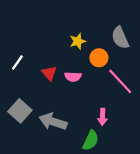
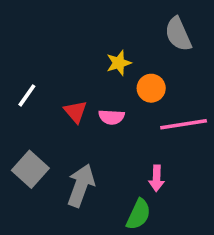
gray semicircle: (120, 38) -> (178, 34), moved
pink line: (120, 81) -> (184, 124), turned -56
gray arrow: (53, 122) -> (81, 185), turned 92

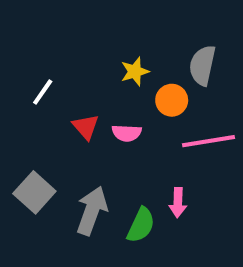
gray semicircle: (178, 34) -> (202, 65), moved, turned 36
white line: (27, 95) -> (43, 92), moved
green semicircle: (139, 214) -> (141, 225), moved

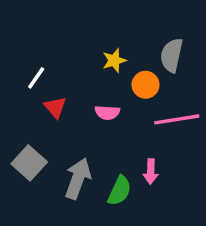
red triangle: (86, 127) -> (55, 107), moved

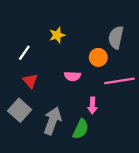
yellow star: (114, 60) -> (57, 35), moved
red triangle: (55, 107) -> (30, 81), moved
pink arrow: (151, 172) -> (92, 106), moved

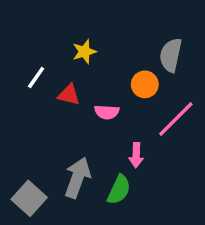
red triangle: (30, 81) -> (69, 95), moved, turned -35
pink line: (119, 81) -> (176, 119), turned -36
gray square: (20, 110) -> (29, 198), moved

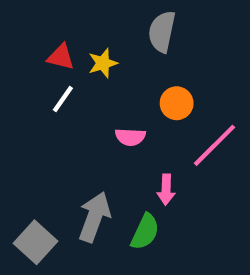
gray semicircle: (171, 55) -> (162, 32), moved
white line: (36, 78) -> (63, 99), moved
red triangle: (69, 95) -> (61, 57), moved

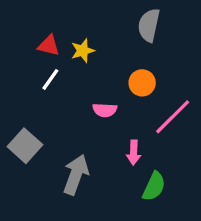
gray semicircle: (162, 32) -> (149, 25), moved
green semicircle: (145, 232) -> (154, 186), moved
gray square: (35, 242) -> (25, 146), moved

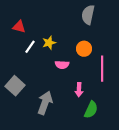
red triangle: (49, 46) -> (19, 27), moved
yellow star: (83, 51) -> (49, 43), moved
pink line: (173, 117) -> (102, 69), turned -45

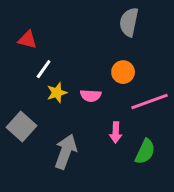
yellow star: (49, 43) -> (57, 93), moved
pink line: (102, 69) -> (150, 101), turned 70
green semicircle: (91, 110) -> (145, 152), moved

